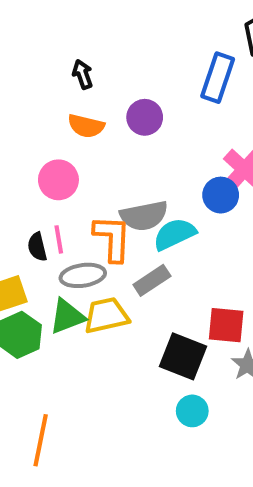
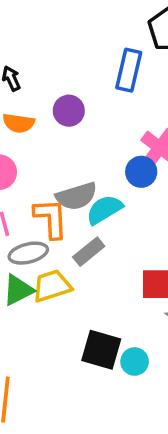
black square: (183, 356) -> (101, 350), moved

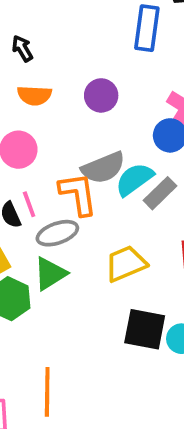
purple circle: (69, 111) -> (101, 95), moved
gray rectangle: (89, 252) -> (160, 193), moved
yellow trapezoid: (52, 286) -> (126, 264), moved

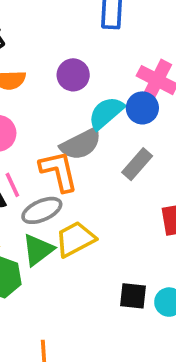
cyan semicircle: (134, 179) -> (106, 113), moved
yellow trapezoid: (126, 264) -> (75, 239), moved
black square: (145, 329) -> (133, 296), size x0.7

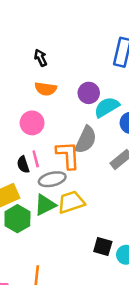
cyan semicircle: (106, 113) -> (107, 107), moved
gray semicircle: (81, 144) -> (86, 140), turned -48

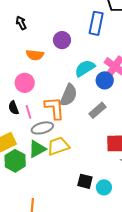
black arrow: (41, 58) -> (21, 23), moved
purple circle: (89, 93) -> (62, 40), moved
black semicircle: (23, 165) -> (13, 108), moved

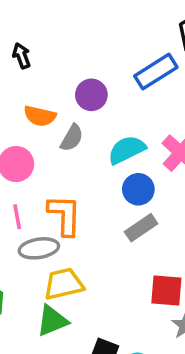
blue rectangle: (96, 23) -> (156, 72), turned 40
blue circle: (105, 80) -> (138, 189), moved
gray semicircle: (69, 95) -> (72, 138), moved, size x0.7
green triangle: (37, 149) -> (52, 321), moved

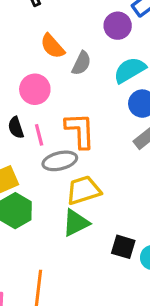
purple circle: (91, 95) -> (118, 26), moved
orange semicircle: (40, 116) -> (52, 46), turned 40

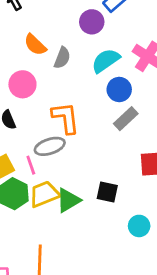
pink line: (39, 135) -> (31, 165), moved
yellow trapezoid: (84, 190) -> (44, 194), moved
black square: (123, 247) -> (107, 192), moved

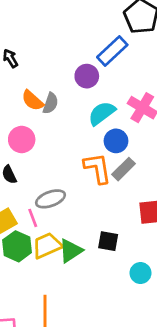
gray semicircle: (62, 58) -> (50, 103), moved
orange L-shape: (66, 118) -> (97, 168), moved

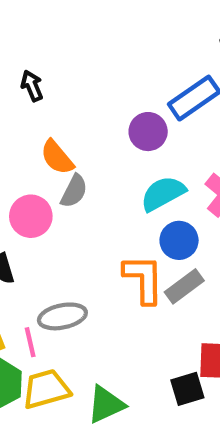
gray semicircle: (50, 103) -> (74, 191), moved
black square: (108, 241) -> (187, 389), moved, turned -35
green triangle: (71, 251) -> (106, 404), moved

